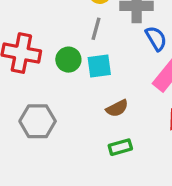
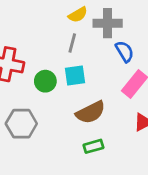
green circle: (68, 60) -> (45, 81), moved
brown semicircle: (117, 108) -> (91, 112), size x1.5

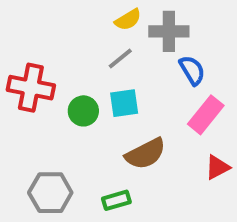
gray line: (72, 43) -> (120, 59), turned 36
gray hexagon: (21, 124) -> (50, 193), moved
green rectangle: (93, 146) -> (116, 200), moved

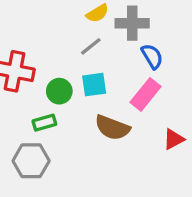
pink rectangle: (206, 115) -> (145, 94), moved
brown semicircle: (145, 154) -> (112, 128), turned 48
green rectangle: (116, 200) -> (44, 123), moved

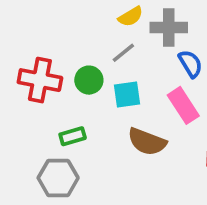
green circle: (59, 91) -> (89, 80), moved
pink rectangle: (145, 94) -> (183, 105), turned -72

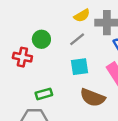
red cross: (40, 80) -> (22, 57), size x0.7
green circle: (89, 80) -> (41, 39), moved

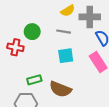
gray line: (77, 39) -> (64, 32), turned 48
brown semicircle: (93, 98) -> (60, 89), moved

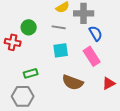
brown semicircle: (60, 89) -> (73, 82), moved

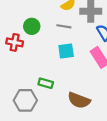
green rectangle: (31, 73) -> (46, 83), moved, turned 32
brown semicircle: (73, 82) -> (79, 100), moved

